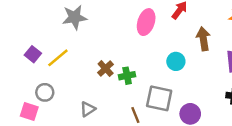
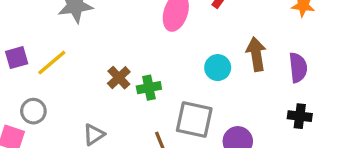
brown arrow: (203, 39) -> (256, 54), moved
purple square: (33, 54) -> (17, 58), turned 35

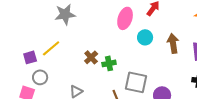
purple square: (17, 58) -> (30, 57), moved
cyan circle: (218, 68) -> (145, 37), moved

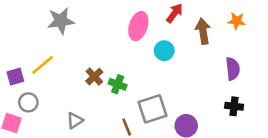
brown arrow: (173, 43) -> (203, 31), moved
green cross: (109, 63) -> (118, 84), turned 32
gray square: (136, 82) -> (153, 109), turned -30

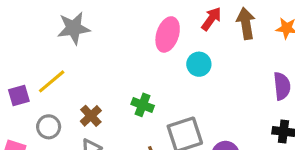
brown arrow: (203, 31) -> (246, 23), moved
brown cross: (94, 77) -> (91, 116), moved
gray circle: (28, 102) -> (49, 127), moved

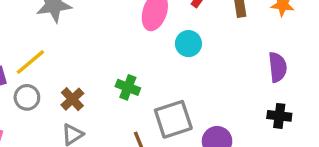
gray circle: (49, 127) -> (27, 97), moved

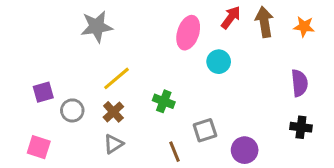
yellow line: (30, 62) -> (116, 78), moved
gray square: (173, 119) -> (205, 130), size x0.7

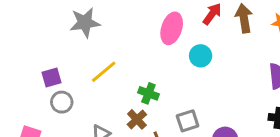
purple square: (43, 92) -> (52, 78), moved
brown cross: (113, 112) -> (137, 119), moved

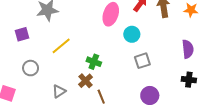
purple square: (52, 78) -> (22, 34), moved
gray square: (188, 121) -> (142, 61), moved

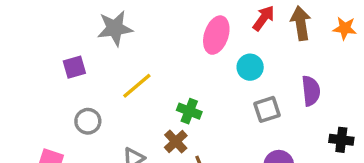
purple semicircle: (188, 49) -> (311, 91), moved

